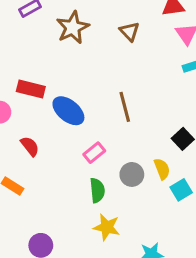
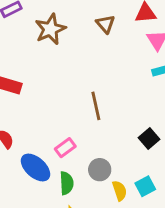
brown triangle: (129, 31) -> (106, 24), moved
blue ellipse: (68, 111) -> (35, 167), moved
yellow semicircle: (162, 169) -> (120, 191), moved

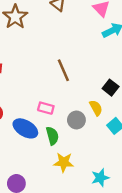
pink rectangle: (65, 148) -> (46, 108), turned 63
yellow semicircle: (120, 191) -> (96, 108), moved

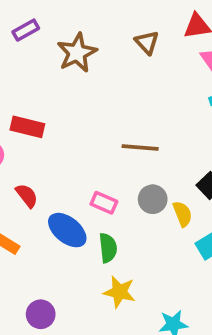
brown line: (63, 70) -> (140, 148), turned -70
gray circle: (76, 120) -> (153, 199), moved

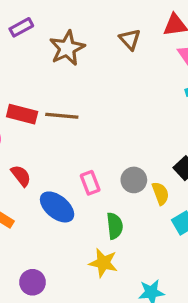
brown line: (140, 148) -> (62, 116), moved
pink rectangle: (104, 203) -> (90, 183), turned 45
green semicircle: (108, 248) -> (115, 226), moved

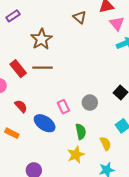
brown star: (67, 48) -> (41, 39), moved
red rectangle: (22, 114) -> (18, 69), turned 42
yellow semicircle: (160, 193) -> (106, 144), moved
yellow star: (103, 263) -> (76, 155), turned -30

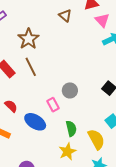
brown line: (42, 68) -> (31, 67), turned 66
gray circle: (90, 103) -> (70, 90), moved
yellow semicircle: (106, 144) -> (96, 139), size x1.5

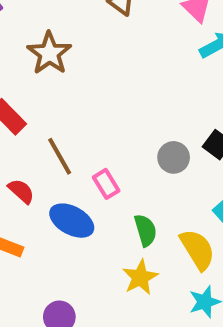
brown line: (31, 67) -> (60, 156), moved
gray circle: (70, 90) -> (174, 157), moved

